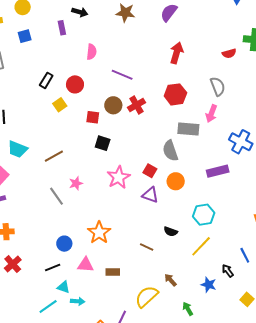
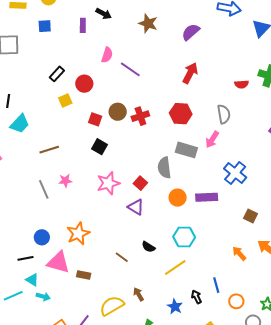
purple line: (122, 75) -> (130, 69), moved
cyan trapezoid: (18, 149) -> (20, 124), moved, turned -80
orange circle: (176, 181) -> (178, 198), moved
pink triangle: (86, 265) -> (58, 262), size x1.4

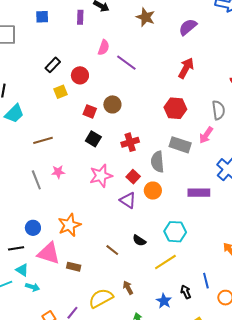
red cross: (140, 116) -> (130, 142), moved
orange circle: (178, 198) -> (153, 191), moved

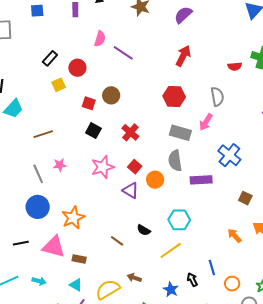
red cross: (130, 142) -> (130, 132), turned -30
gray semicircle: (157, 162) -> (175, 161), moved
blue circle: (33, 228) -> (38, 207), moved, size x1.5
cyan triangle: (22, 270) -> (76, 285), moved
brown arrow: (128, 288) -> (134, 278), turned -40

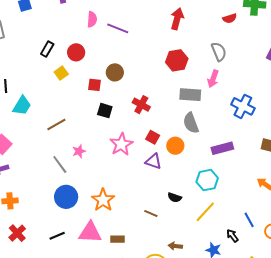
purple rectangle: (201, 180) -> (222, 148), moved

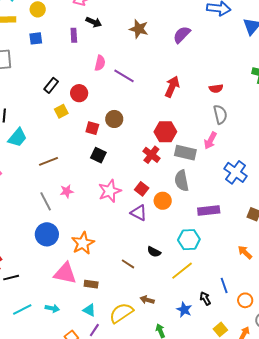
red semicircle: (230, 18) -> (216, 88), moved
red arrow: (177, 19) -> (172, 87), moved
red hexagon: (177, 60) -> (165, 132), moved
red cross: (141, 105) -> (151, 155), moved
black line: (57, 236) -> (11, 278), moved

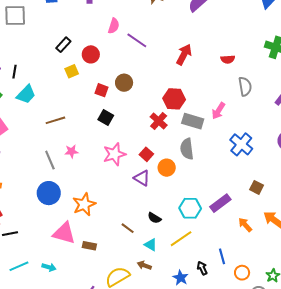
gray semicircle: (220, 114) -> (245, 86), moved
purple rectangle: (209, 211) -> (220, 203), moved, turned -35
cyan triangle: (89, 310) -> (151, 245), moved

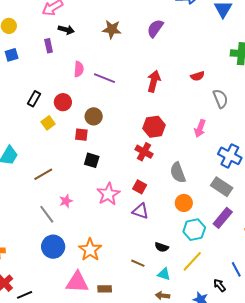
brown circle: (124, 83) -> (94, 116), moved
gray rectangle: (193, 121) -> (222, 187), moved, turned 30
orange circle: (167, 168) -> (184, 203), moved

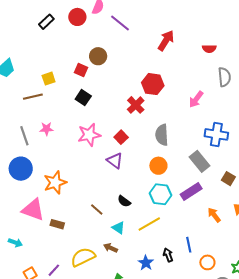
red circle: (63, 102) -> (77, 17), moved
yellow square: (48, 123) -> (49, 79), moved
blue cross: (230, 156) -> (216, 134), turned -35

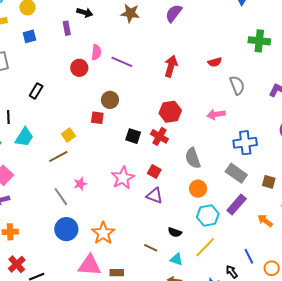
black rectangle: (46, 22) -> (36, 91), moved
black square: (83, 98) -> (133, 136), moved
pink arrow: (196, 99) -> (216, 114), turned 60

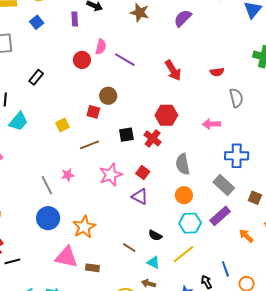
blue square: (29, 36) -> (37, 22), turned -32
red arrow: (171, 66) -> (173, 70), turned 125
black square: (133, 136) -> (126, 135), turned -35
brown line: (58, 157) -> (90, 145), moved

